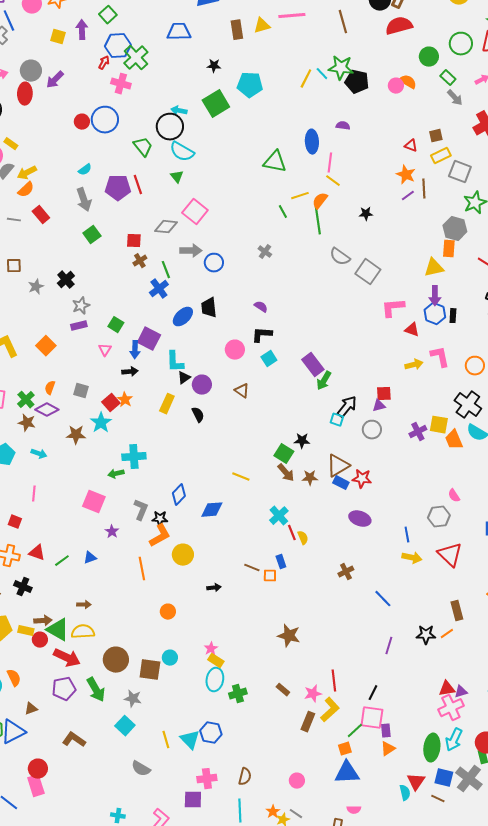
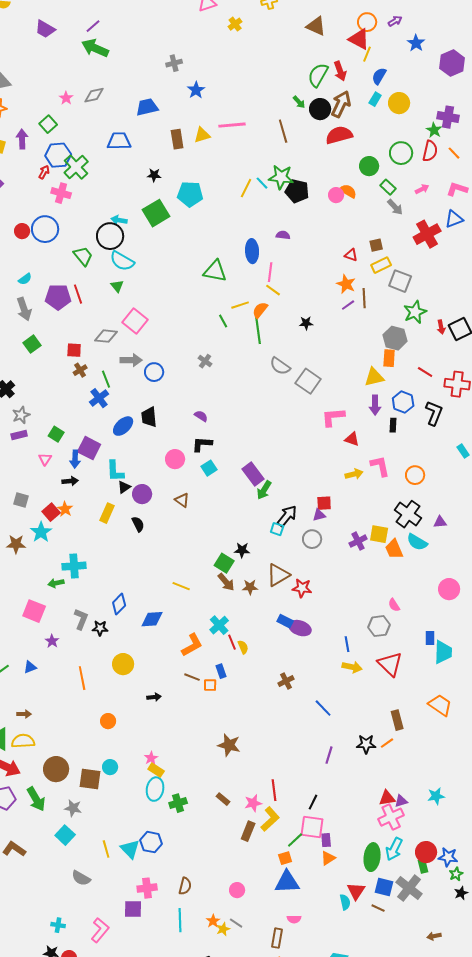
blue hexagon: (435, 314) -> (403, 402), moved
blue rectangle: (341, 483) -> (285, 621), moved
orange L-shape: (160, 536) -> (192, 645), moved

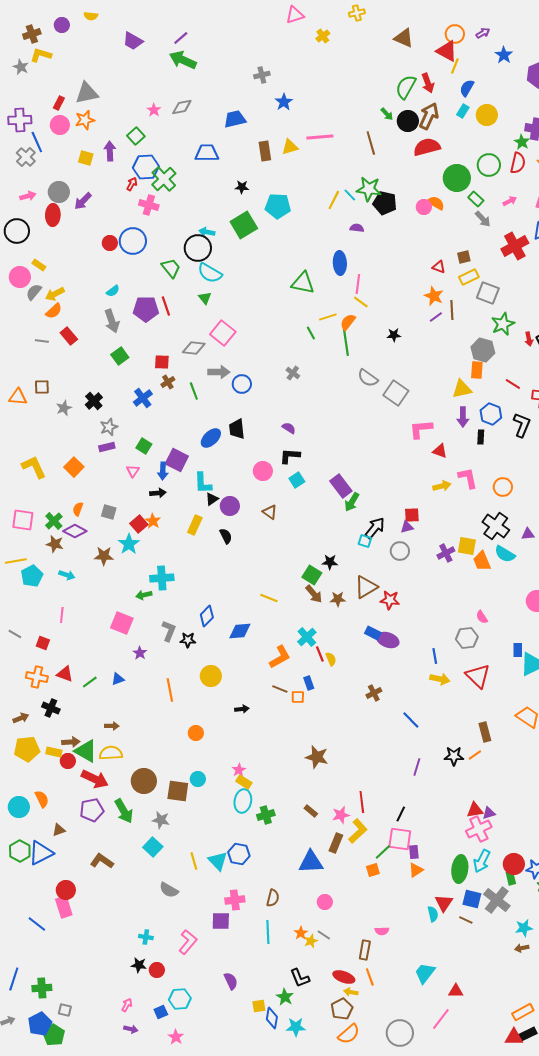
green circle: (369, 166) -> (457, 178), size x1.4
purple semicircle: (283, 235) -> (357, 228), moved
blue cross: (99, 398) -> (143, 398), moved
cyan star: (436, 796) -> (524, 928), moved
blue triangle: (287, 882) -> (311, 862), moved

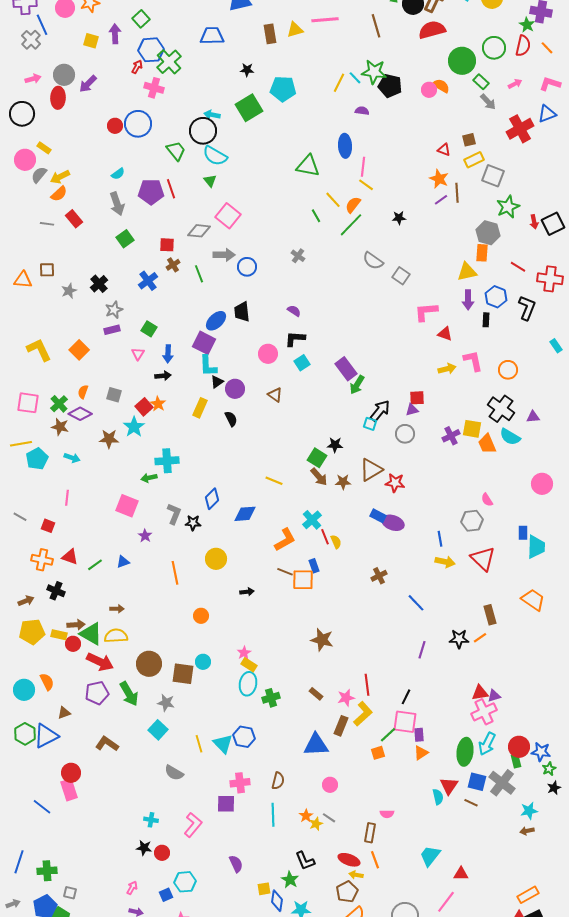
yellow line: (328, 317) -> (333, 200), turned 66
green line: (346, 342) -> (351, 225), turned 52
gray square: (396, 393) -> (401, 276), size x0.7
purple square: (177, 460) -> (204, 343), moved
orange square: (298, 697) -> (303, 580), size x1.6

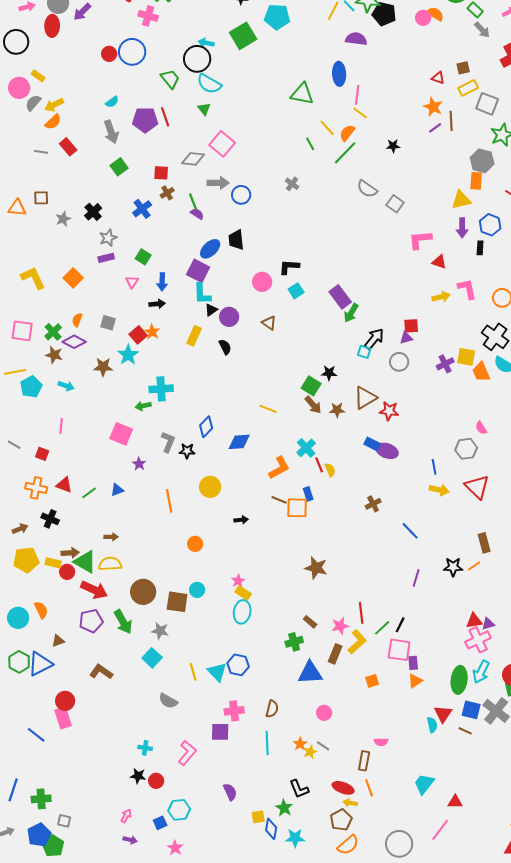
purple semicircle: (362, 111) -> (356, 39), size x1.5
purple semicircle: (294, 311) -> (197, 214), moved
green cross: (271, 698) -> (294, 642), moved
green line: (388, 735) -> (382, 628), moved

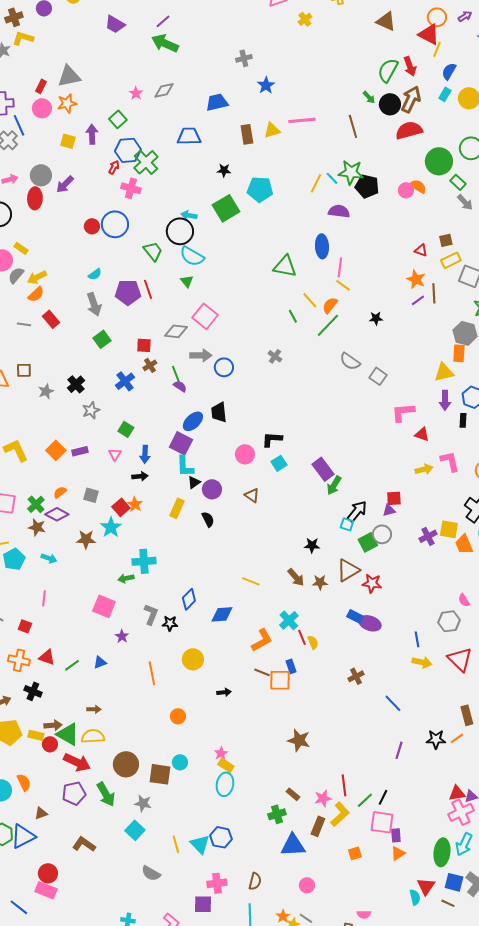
purple rectangle: (106, 258) -> (80, 451), moved
orange semicircle: (77, 320) -> (60, 492), turned 32
green square: (311, 386) -> (368, 542), moved, turned 30
pink rectangle: (63, 718) -> (46, 890), turned -50

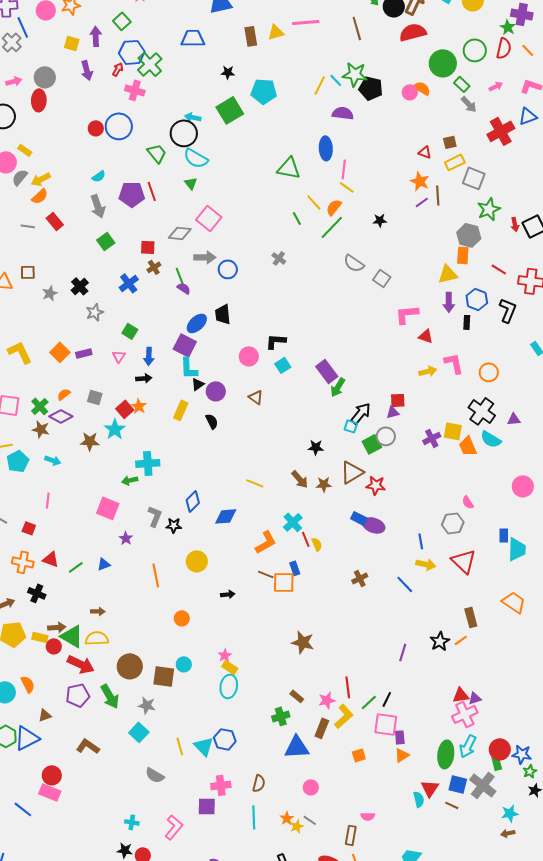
purple arrow: (65, 184) -> (87, 70), moved, turned -60
blue line: (393, 703) -> (405, 584), moved
black star: (436, 739) -> (440, 641), turned -30

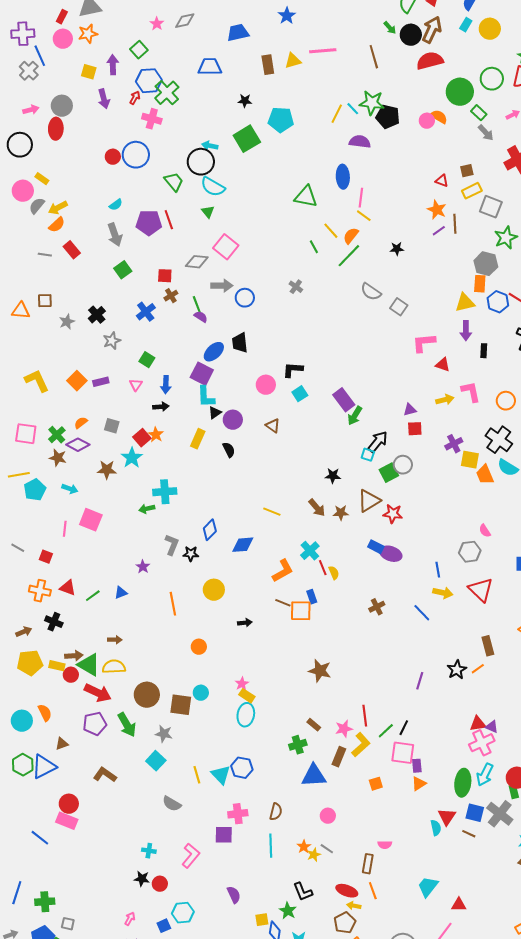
blue hexagon: (477, 299) -> (498, 302), moved
purple triangle: (393, 412) -> (410, 410), moved
purple cross: (432, 438) -> (454, 444), moved
pink square: (108, 508) -> (91, 520), moved
purple triangle: (475, 698) -> (492, 727), turned 40

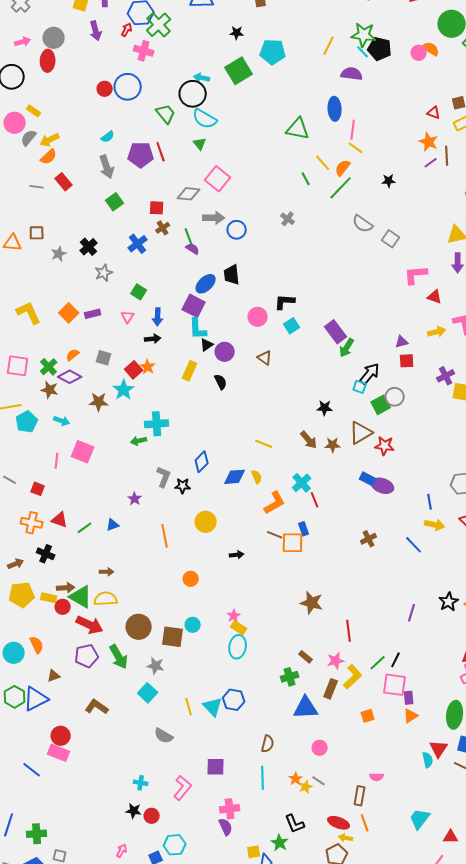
cyan line: (353, 109) -> (363, 52), moved
yellow semicircle: (334, 573) -> (257, 477), moved
red line: (365, 716) -> (349, 631), moved
pink cross: (238, 814) -> (230, 809), moved

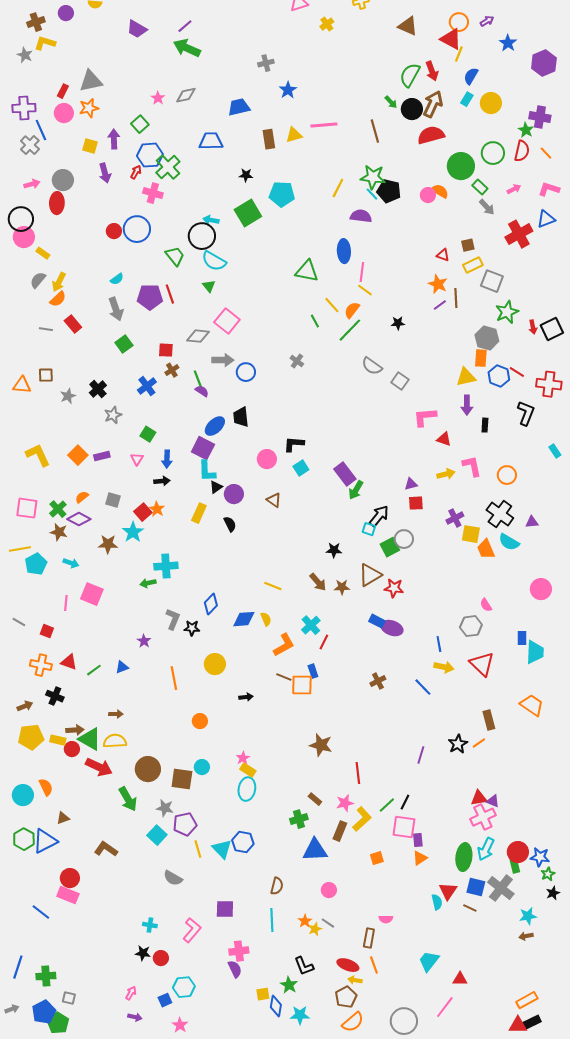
pink circle: (15, 123) -> (24, 237), moved
yellow arrow: (50, 140) -> (59, 282), turned -36
red line: (315, 500) -> (324, 642), turned 49
purple pentagon: (87, 656) -> (185, 824), moved

